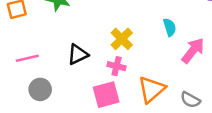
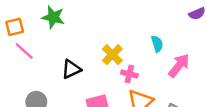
pink line: (27, 58) -> (24, 51), moved, turned 55
pink cross: (117, 66) -> (129, 74), moved

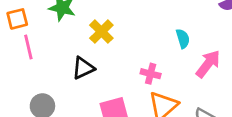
pink line: (24, 51) -> (28, 47), turned 35
yellow cross: (112, 55) -> (101, 32), moved

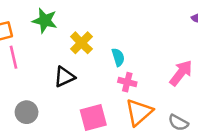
cyan semicircle: (183, 39) -> (118, 57), moved

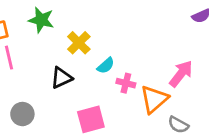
cyan semicircle: (118, 57) -> (106, 66), moved, turned 66
orange triangle: (139, 112) -> (154, 99), moved

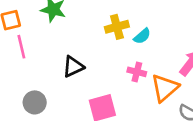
yellow cross: (79, 43) -> (117, 27), moved, turned 30
cyan semicircle: (106, 66) -> (142, 36), moved

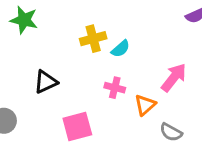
orange triangle: (165, 88) -> (145, 105), size x0.7

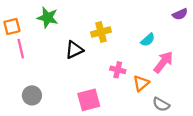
cyan semicircle: (121, 49) -> (148, 40), moved
black triangle: (46, 82) -> (74, 50), moved

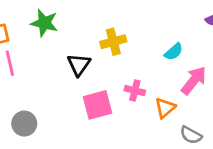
black triangle: (74, 50) -> (79, 65), turned -30
pink square: (89, 100) -> (98, 105), moved

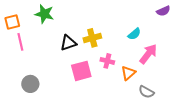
yellow cross: (113, 42) -> (92, 38), moved
black triangle: (79, 65) -> (68, 43), turned 36

